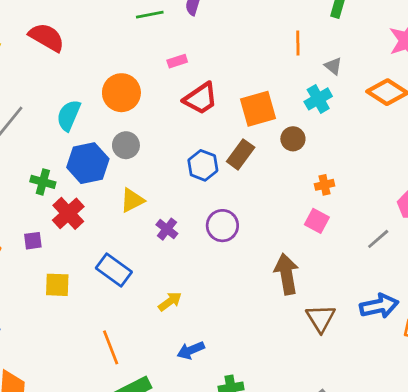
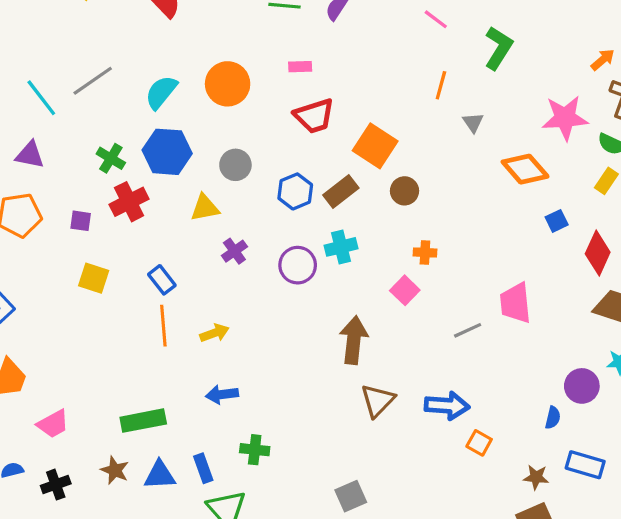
cyan cross: (318, 99) -> (341, 247), moved
orange square: (258, 109) -> (375, 146), turned 33
gray circle: (126, 145) -> (235, 165), moved
blue rectangle: (114, 270) -> (162, 280), size x0.7
orange line: (111, 347) -> (163, 326), moved

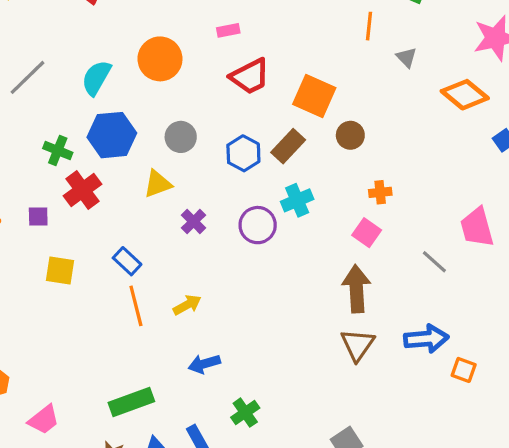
gray line: (468, 330) -> (434, 262), turned 76
brown arrow: (354, 340) -> (356, 289), moved
green cross: (255, 450) -> (245, 413), turned -32

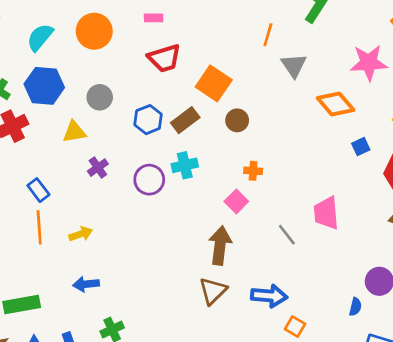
gray triangle: (406, 57) -> (294, 65), size x1.5

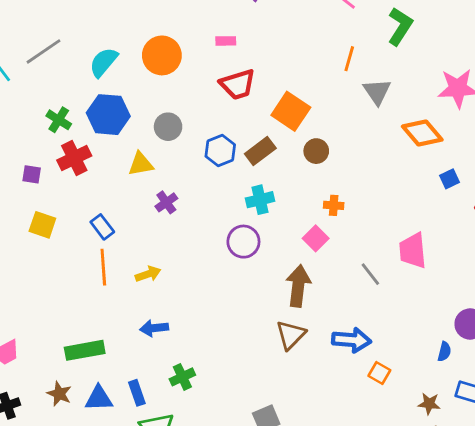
purple circle: (149, 180) -> (243, 242), moved

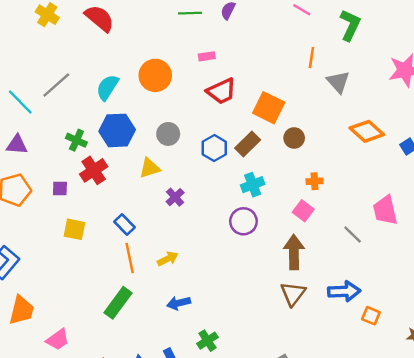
orange diamond: (422, 133) -> (367, 131), moved
green rectangle: (85, 350) -> (118, 303), moved, turned -36

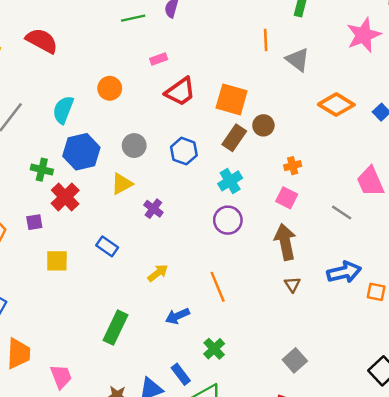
orange circle: (155, 75) -> (110, 88), size x0.7
brown rectangle: (248, 144) -> (234, 138), moved
orange line: (130, 258) -> (218, 287), moved
brown triangle: (293, 294) -> (292, 284), size x0.6
pink trapezoid: (58, 340) -> (61, 377), turned -65

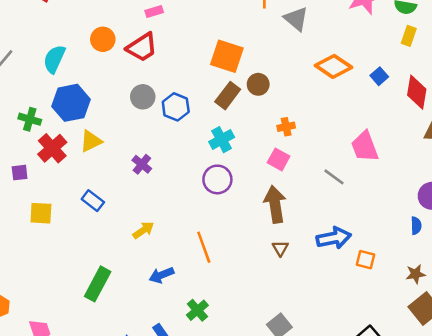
red trapezoid: (180, 92) -> (142, 47), moved
gray circle: (134, 146) -> (143, 97), moved
yellow triangle: (122, 184) -> (91, 141), moved

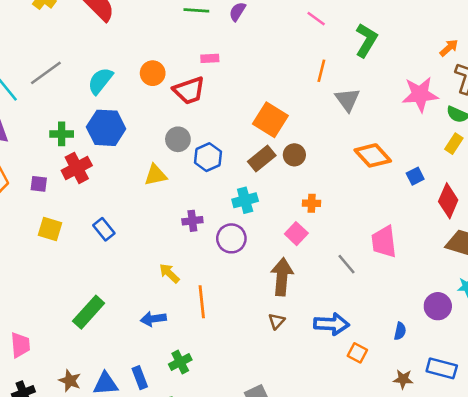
green cross: (30, 119) -> (62, 134), turned -30
yellow triangle: (91, 141) -> (156, 175), moved
purple cross: (142, 164) -> (192, 221), moved, turned 30
blue semicircle: (416, 226) -> (400, 331), moved
yellow arrow: (143, 230) -> (169, 273), moved, turned -115

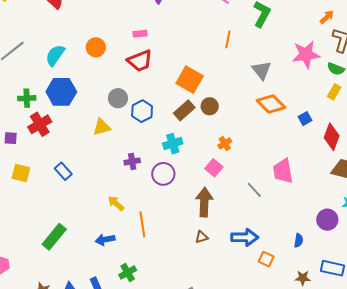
red trapezoid: (189, 90) -> (140, 61), moved
gray triangle: (347, 100) -> (262, 70), moved
orange cross: (312, 203) -> (225, 144), turned -32
brown triangle: (277, 321) -> (202, 237), turned 32

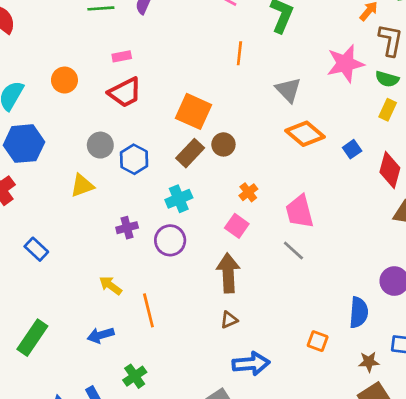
pink trapezoid: (283, 171) -> (300, 212), moved
blue arrow: (245, 237) -> (251, 364), moved
blue semicircle: (299, 240) -> (359, 312), size x1.6

